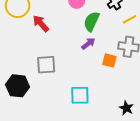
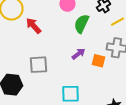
purple arrow: (88, 44) -> (78, 54), moved

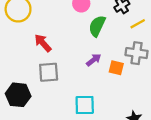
red arrow: (33, 26) -> (43, 43), moved

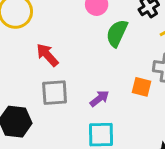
purple arrow: (94, 60) -> (99, 98), moved

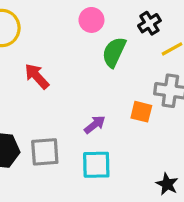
gray square: (55, 93) -> (45, 152), moved

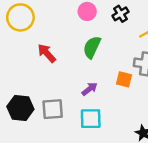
black cross: (149, 23) -> (120, 14), moved
green semicircle: (114, 52) -> (92, 47), moved

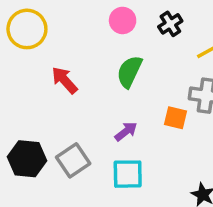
gray square: (53, 109) -> (73, 160), turned -30

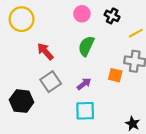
black cross: (170, 24) -> (112, 16), turned -32
gray square: (73, 160) -> (51, 82), moved

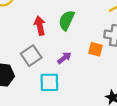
red arrow: (45, 51) -> (40, 26), moved, turned 30
cyan square: (85, 111) -> (49, 82), moved

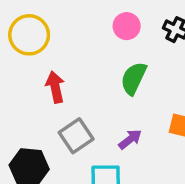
red arrow: (40, 26) -> (55, 87), moved

